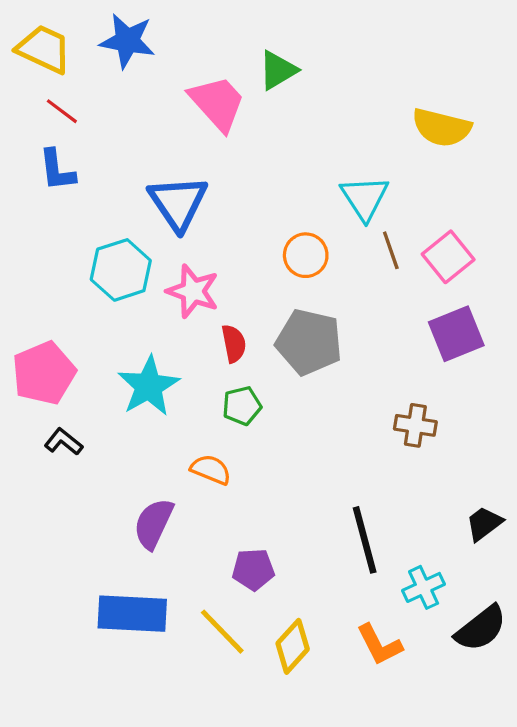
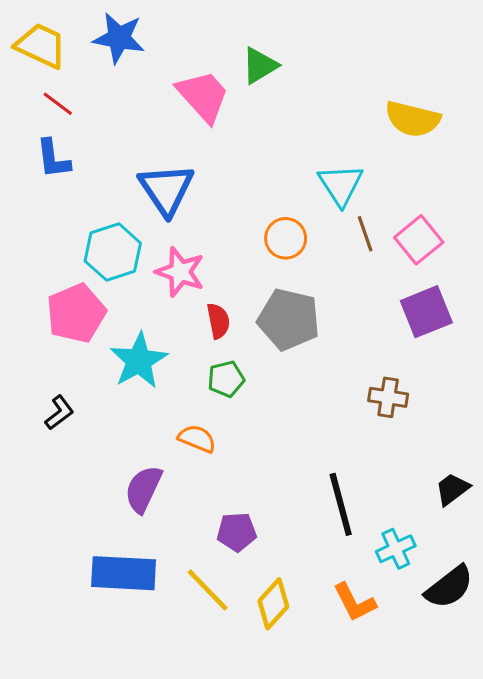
pink pentagon: (44, 373) -> (76, 313), moved
black L-shape: (64, 442) -> (59, 413), turned 104

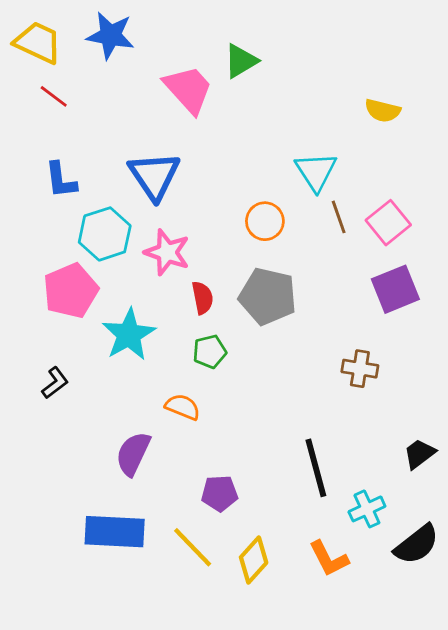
yellow semicircle: (413, 119) -> (383, 111), size x0.7
blue L-shape: (53, 159) -> (61, 180), moved

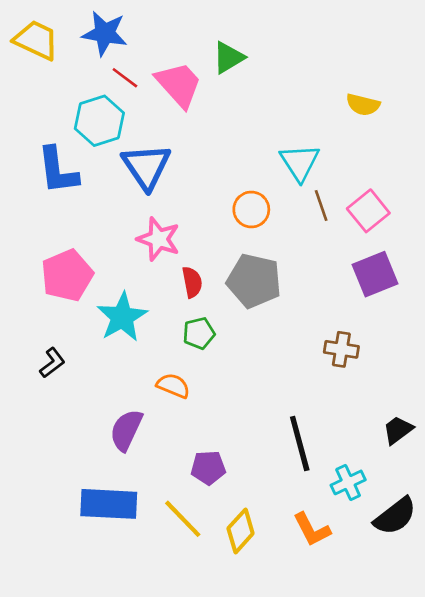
red line: (54, 96) -> (125, 78), moved
blue L-shape: (61, 180) -> (58, 171), size x1.4
cyan hexagon: (105, 234) -> (99, 121), moved

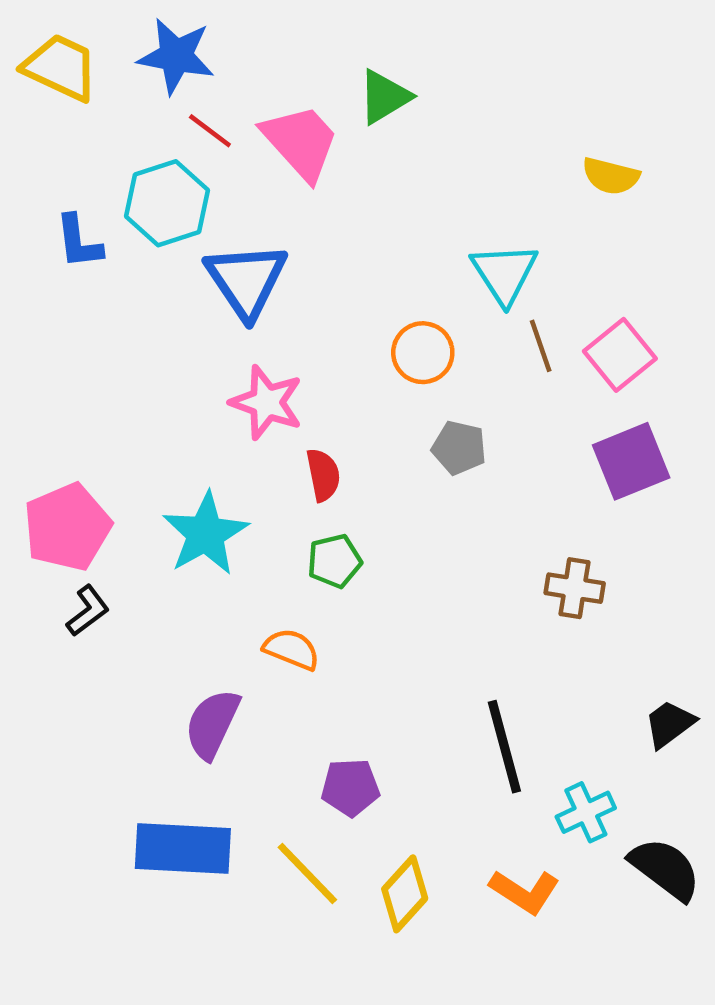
blue L-shape: (58, 171) -> (79, 242), moved, size x0.7
pink pentagon: (67, 275) -> (67, 527), moved
gray pentagon: (254, 281) -> (459, 448), moved, size x0.6
black semicircle: (395, 516) -> (665, 869), turned -105
orange L-shape: (312, 530) -> (525, 892), turned -30

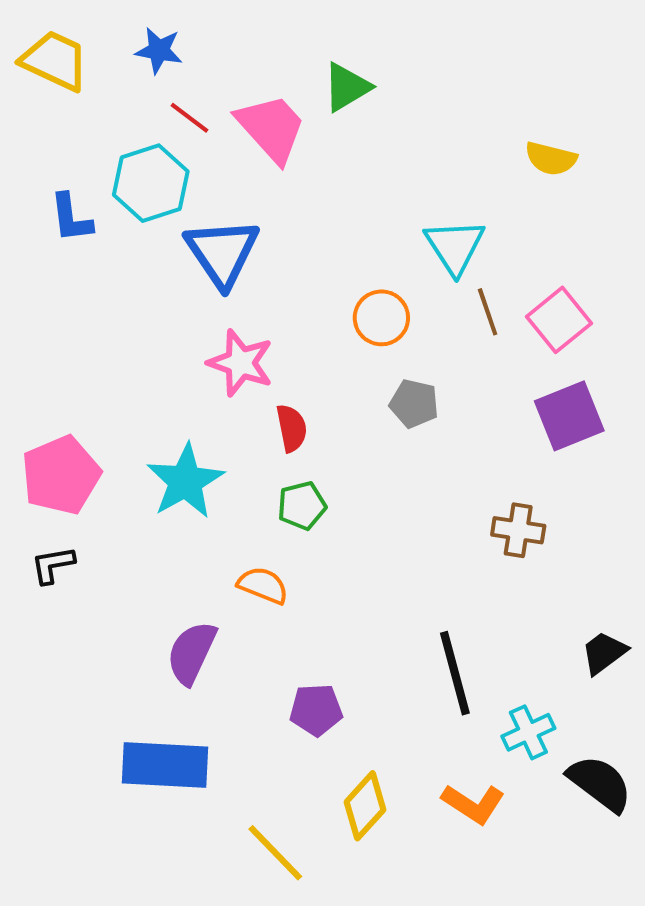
blue star: (176, 56) -> (159, 50), size x0.7
black L-shape: (88, 611) -> (53, 565), moved, turned -153
yellow line: (307, 873) -> (275, 853), moved

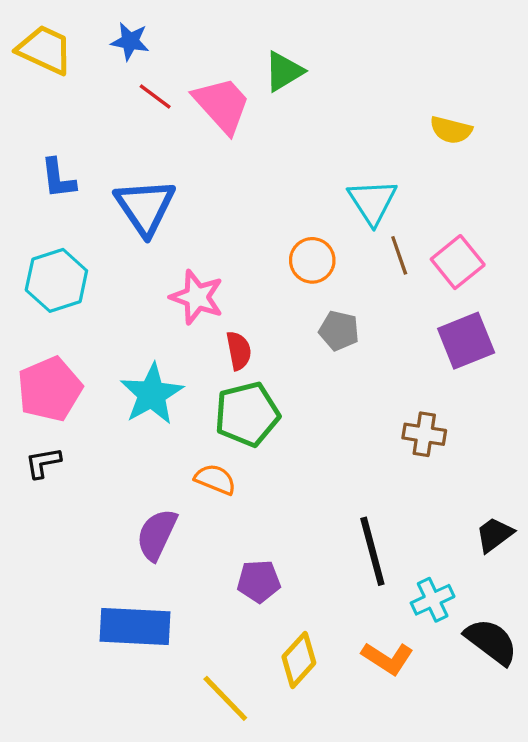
cyan hexagon: (151, 183) -> (56, 280), moved
blue triangle: (222, 253) -> (145, 207), moved
green pentagon: (302, 506) -> (247, 414), size x1.6

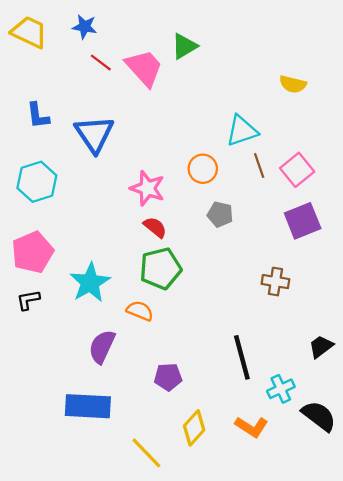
cyan triangle: (372, 202) -> (242, 131), turned 44
pink star: (197, 297) -> (147, 188), moved
red semicircle: (239, 351) -> (155, 227), turned -40
cyan star: (152, 394) -> (90, 283), moved

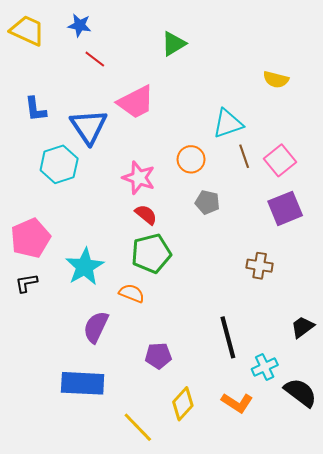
pink trapezoid: (144, 68) -> (136, 102), moved, turned 105
cyan hexagon: (37, 182) -> (59, 164), moved

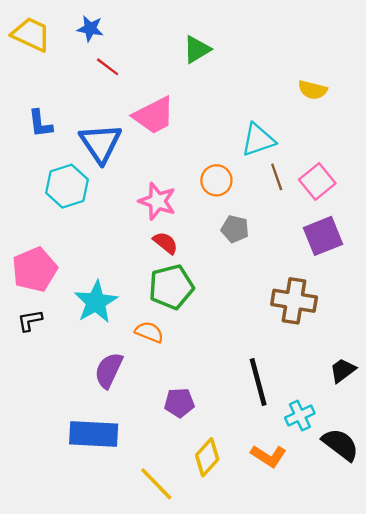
brown cross: (260, 266) -> (294, 301), size x1.5

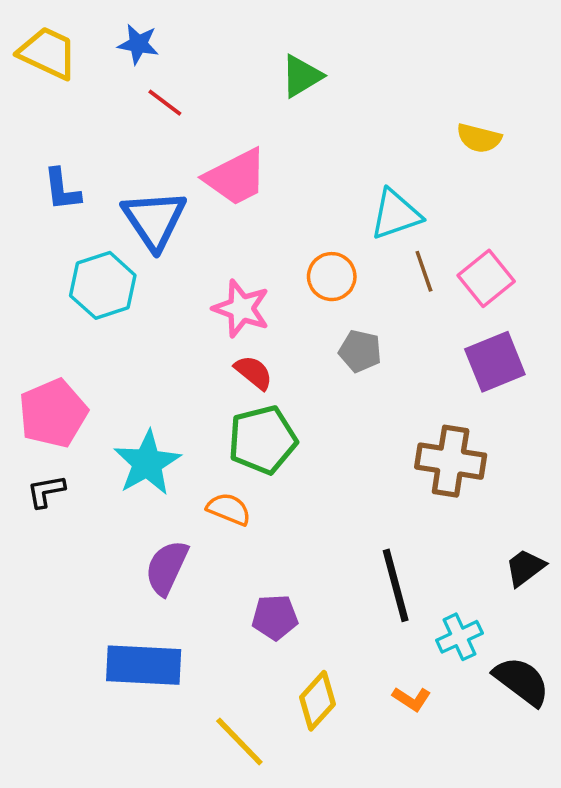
orange L-shape: (269, 456) -> (412, 699), size x0.7

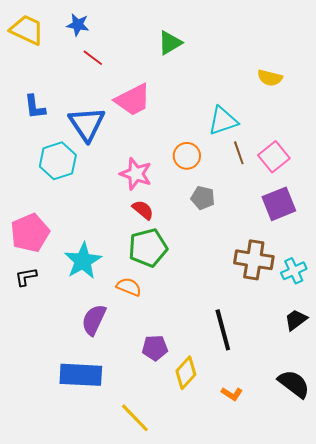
cyan cross: (459, 637) -> (294, 271), moved
yellow diamond: (318, 701) -> (186, 373), moved

